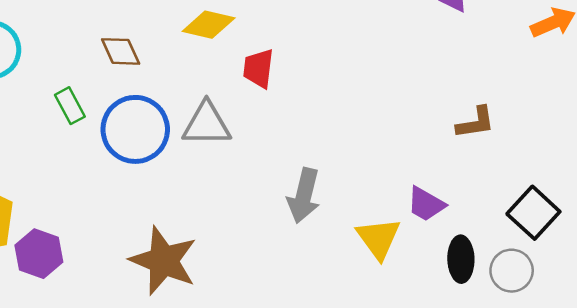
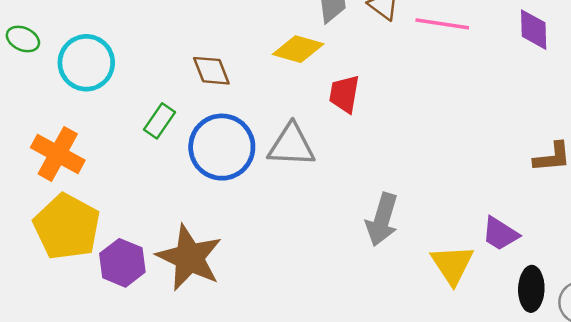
green rectangle: (70, 106) -> (160, 121), turned 60
brown star: (164, 261) -> (189, 258), moved

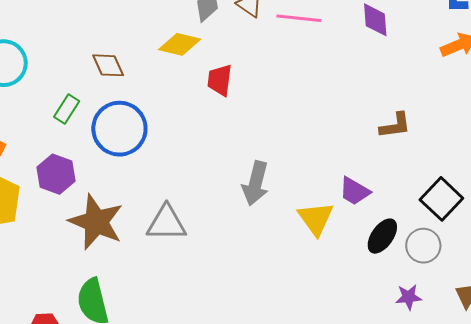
gray triangle: (291, 145) -> (167, 223), moved
purple hexagon: (122, 263) -> (56, 174), moved
black ellipse: (531, 289) -> (382, 236), turned 36

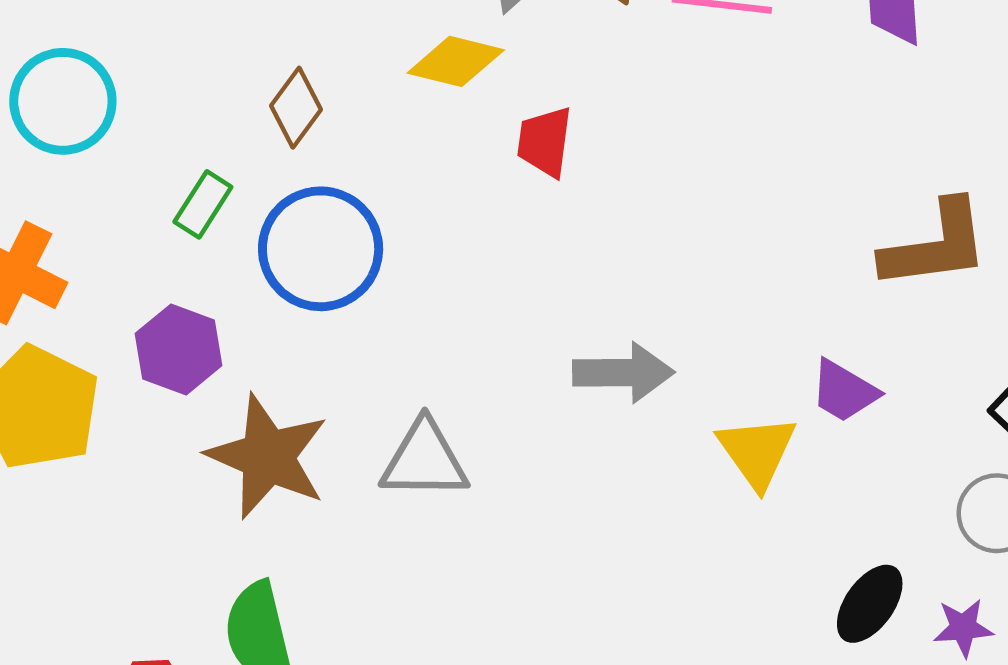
brown diamond: (108, 65) -> (296, 108), turned 60
brown L-shape: (395, 126) -> (935, 245), size x1.6
gray arrow: (256, 183) -> (623, 373), turned -105
black ellipse: (382, 236) -> (870, 604), moved

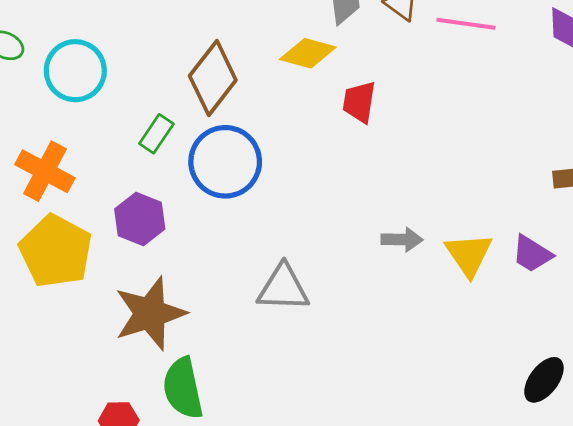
brown diamond: (296, 108) -> (213, 78), size x1.6
gray arrow: (623, 373) -> (402, 240), size x0.7
yellow triangle: (757, 452) -> (469, 255), moved
brown star: (268, 457) -> (150, 313), moved, turned 30

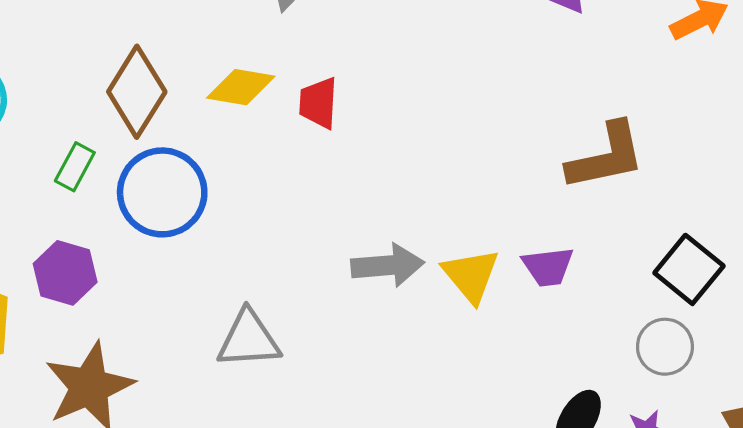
yellow diamond: (308, 53) -> (241, 87), moved
gray arrow: (402, 240) -> (388, 265), size x1.4
purple trapezoid: (532, 254) -> (548, 267), turned -33

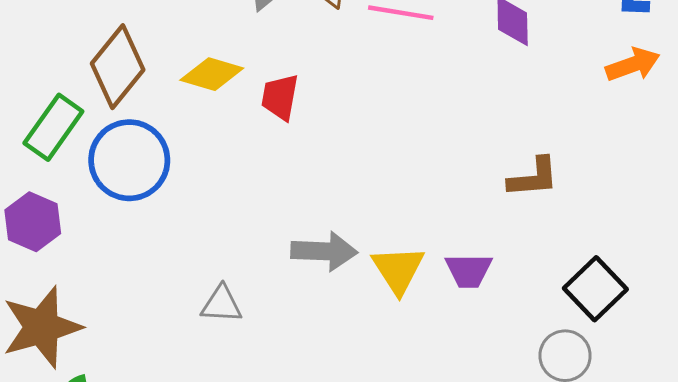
brown L-shape: (606, 156) -> (533, 178), size x0.7
green rectangle: (75, 167) -> (53, 127), size x1.5
gray triangle: (249, 339) -> (222, 304), moved, size x0.7

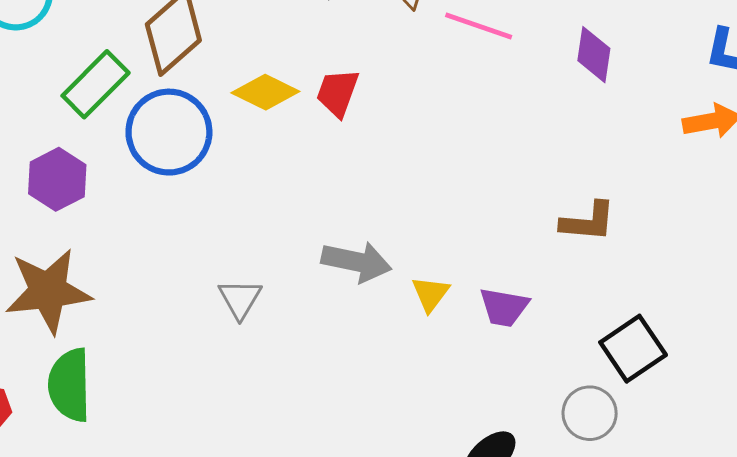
yellow diamond: (212, 74) -> (265, 92), moved
yellow triangle: (398, 270) -> (430, 294), size x0.7
gray triangle: (222, 304) -> (240, 299), turned 48

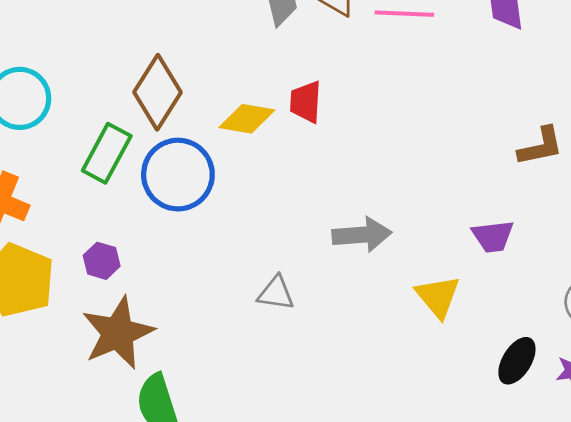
purple hexagon: (57, 179) -> (102, 261), moved, size x0.7
yellow triangle: (430, 294) -> (438, 297), moved, size x1.4
gray triangle: (240, 299) -> (276, 293), turned -36

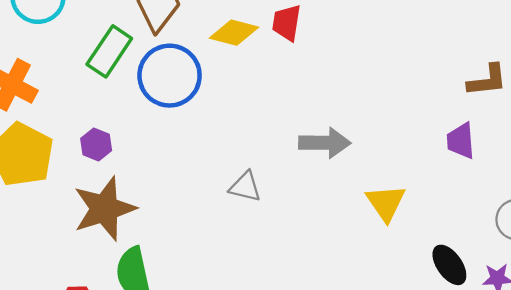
purple trapezoid: (493, 236) -> (461, 141), moved, turned 87
black ellipse: (517, 361) -> (449, 265), turned -72

